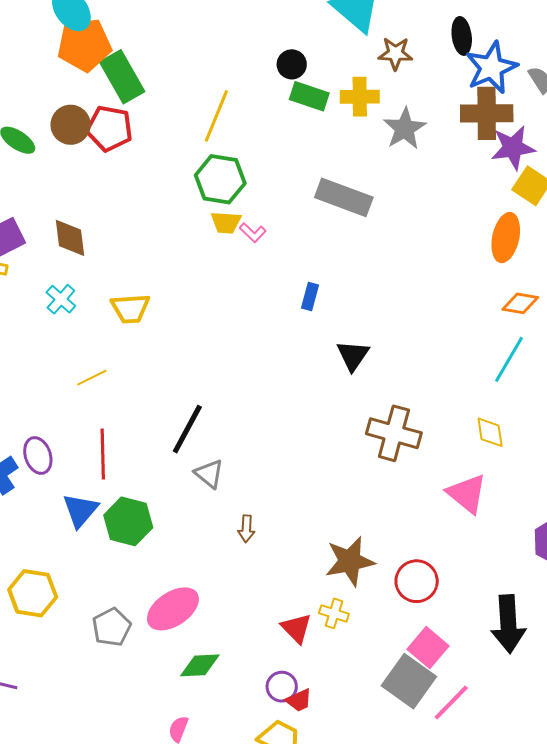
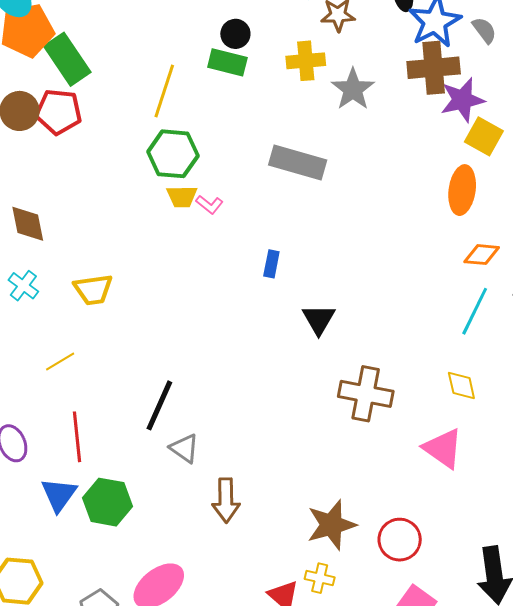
green rectangle: (309, 96) -> (227, 62), moved
brown arrow: (246, 529) -> (226, 500), size x1.6

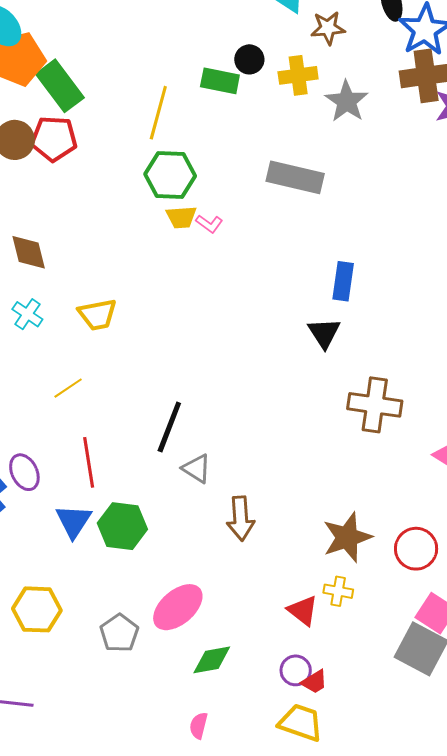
black circle: (235, 34) -> (249, 59), moved
blue rectangle: (271, 264) -> (343, 281), moved, size x1.4

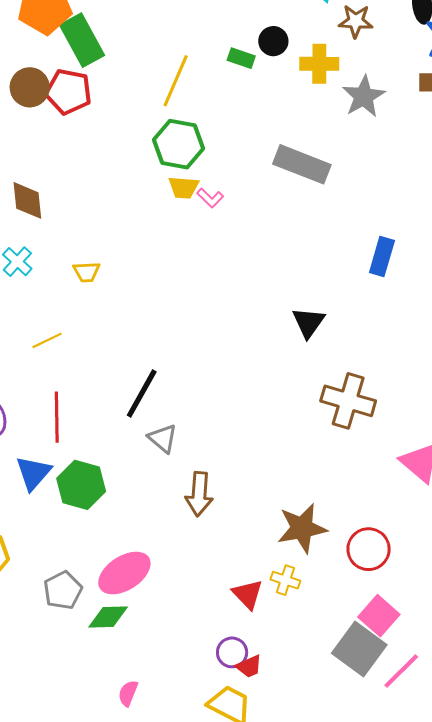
green rectangle: (220, 81) -> (241, 58), size x0.7
blue rectangle: (343, 281) -> (382, 256), moved
yellow trapezoid: (97, 315) -> (87, 272), size x0.7
green diamond: (212, 660) -> (108, 617), moved

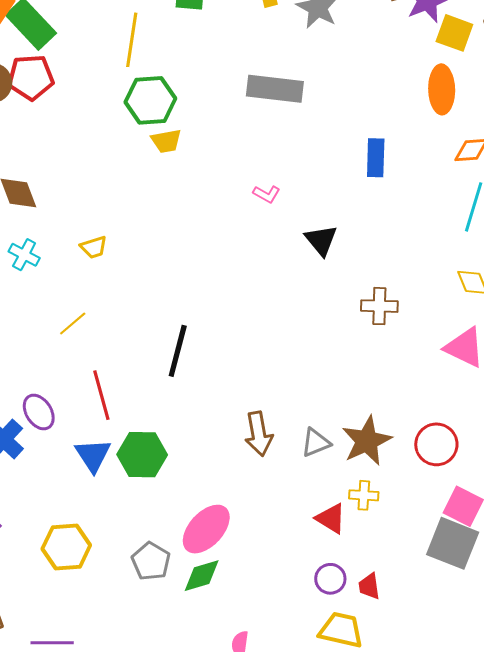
pink L-shape: (210, 198) -> (267, 194), moved
brown cross: (348, 401) -> (379, 306), size x0.7
gray triangle: (163, 438) -> (316, 443), moved, turned -48
red trapezoid: (249, 666) -> (369, 586), moved, turned 120

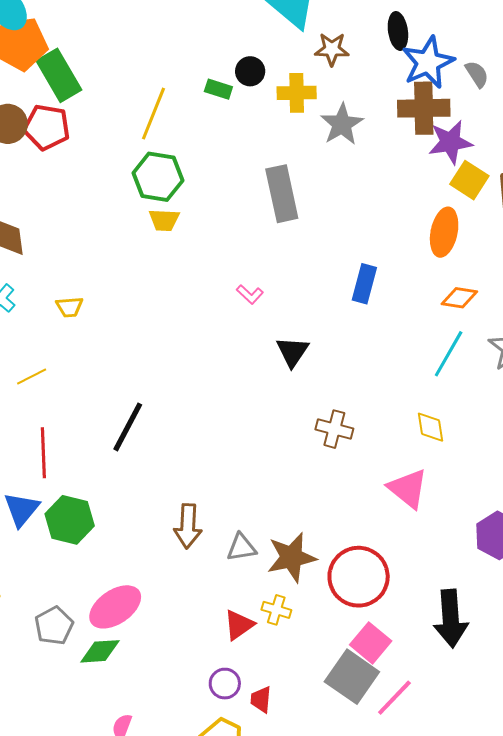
gray rectangle: (275, 89) -> (282, 194), turned 58
red circle: (436, 444) -> (359, 577), size x1.4
red triangle: (331, 518) -> (239, 625), turned 40

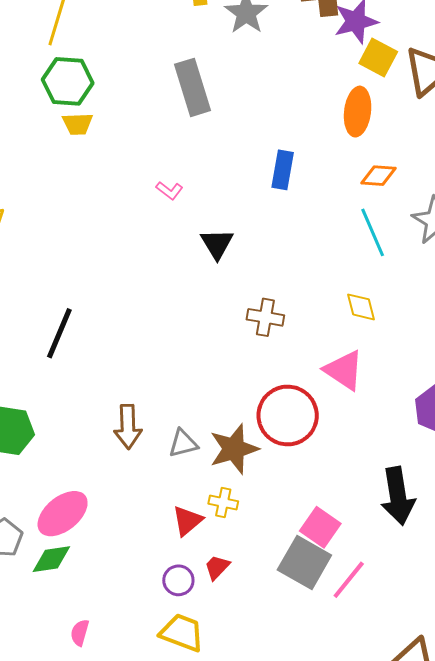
cyan line: (449, 354) -> (373, 232), turned -48
red circle: (359, 577) -> (288, 415), moved
red trapezoid: (261, 700) -> (217, 567), moved, turned 44

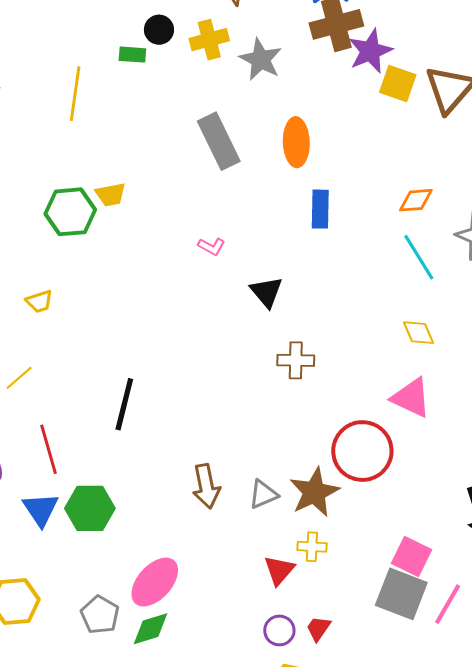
green hexagon: (68, 81) -> (70, 212), moved
orange ellipse: (358, 112) -> (296, 142), moved
brown cross: (265, 317) -> (296, 360), moved
red trapezoid: (217, 567) -> (318, 628), moved

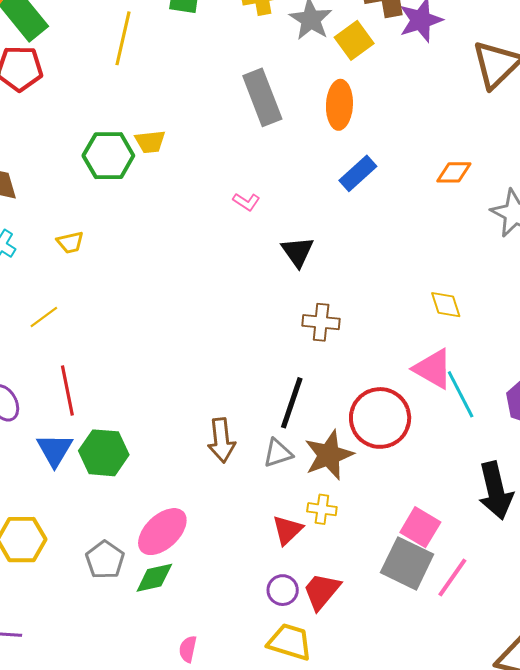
yellow square: (398, 83) -> (354, 40), moved, turned 30
blue rectangle: (320, 209) -> (358, 173), turned 42
cyan line: (419, 257) -> (461, 394), moved
black line: (124, 404) -> (292, 403), moved
red trapezoid: (318, 628) -> (322, 591), size x1.5

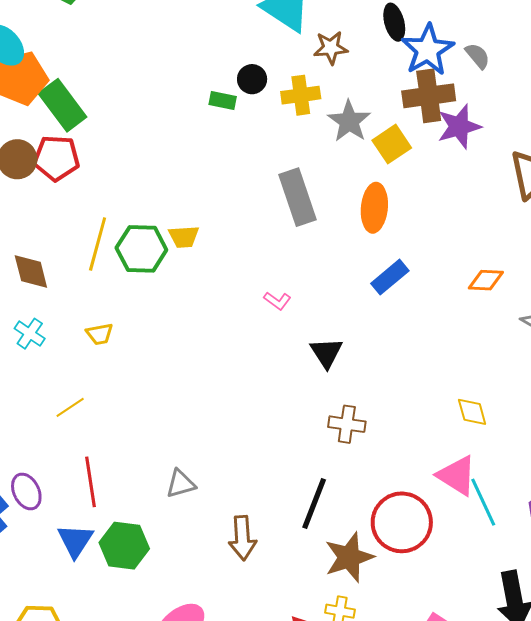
yellow line: (123, 38) -> (98, 244), moved
gray triangle: (278, 453) -> (181, 484), moved

